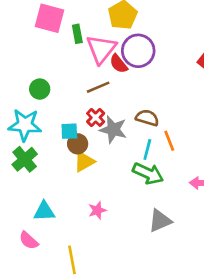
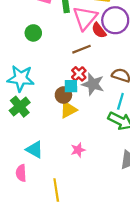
green circle: (40, 89) -> (33, 33), moved
cyan square: (69, 131) -> (71, 86), moved
cyan triangle: (44, 211) -> (35, 150), turned 30
pink semicircle: (29, 240) -> (21, 173), turned 42

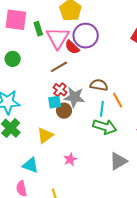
brown circle: (63, 95) -> (64, 111), moved
yellow triangle: (68, 110) -> (45, 135), moved

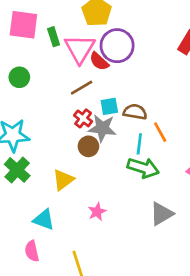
cyan square: (55, 102) -> (109, 106), moved

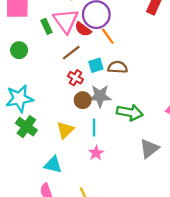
green rectangle: (54, 37) -> (47, 26), moved
gray star: (102, 128) -> (100, 96), moved
orange line: (160, 132) -> (108, 36), moved
cyan line: (139, 144) -> (94, 127), moved

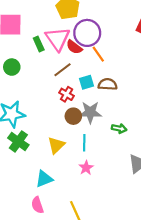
green arrow: (130, 112) -> (119, 128), size x0.6
cyan triangle: (53, 165) -> (44, 179), turned -36

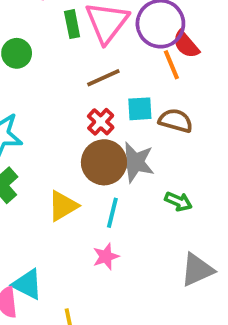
red semicircle: (74, 47) -> (186, 44), moved
brown circle: (73, 116) -> (104, 162), size x1.5
cyan triangle: (44, 179) -> (27, 284), moved, turned 36

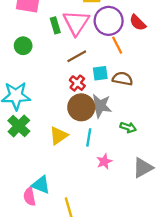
red semicircle: (186, 44) -> (138, 23), moved
pink star: (106, 256) -> (104, 161), moved

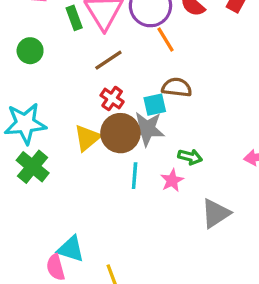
cyan square: (100, 73) -> (155, 105), moved
yellow triangle: (59, 136) -> (87, 138), moved
pink star: (104, 161) -> (172, 180), moved

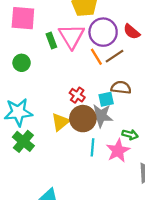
orange line: (165, 40) -> (96, 57), moved
brown line: (108, 60) -> (115, 56), moved
pink star: (172, 180) -> (118, 151), size x1.5

